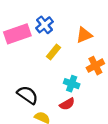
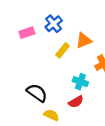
pink rectangle: (17, 34) -> (27, 33), size x0.6
orange triangle: (84, 35) -> (84, 40), moved

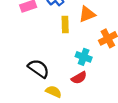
yellow rectangle: (63, 50) -> (65, 25), turned -40

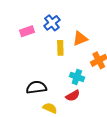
black semicircle: (39, 68) -> (36, 87), turned -42

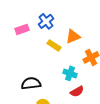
yellow rectangle: (60, 48) -> (54, 45), turned -56
red semicircle: (73, 96) -> (77, 91), moved

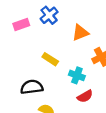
yellow rectangle: (54, 45) -> (50, 59), moved

